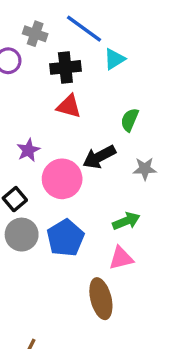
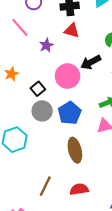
purple star: (28, 150) -> (46, 45), moved
brown ellipse: (101, 299) -> (75, 150), moved

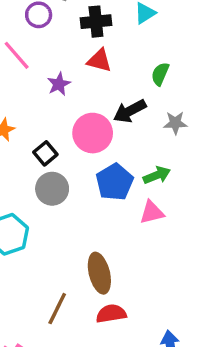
blue pentagon: (70, 113) -> (115, 182), moved
brown ellipse: (75, 150) -> (99, 273), moved

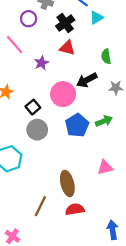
black cross: (96, 22) -> (65, 23), turned -30
green semicircle: (160, 74) -> (106, 56), turned -32
pink triangle: (152, 212) -> (105, 167), moved

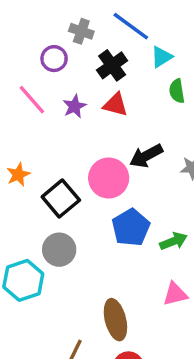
green semicircle: (106, 56) -> (177, 91), moved
purple star: (41, 63) -> (75, 106), moved
black square: (33, 107) -> (61, 198), size x1.5
green arrow: (104, 121) -> (173, 241), moved
gray circle: (37, 130) -> (59, 250), moved

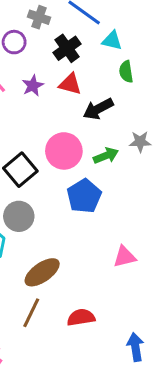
cyan triangle: (162, 57) -> (112, 41), turned 45
black arrow: (146, 156) -> (98, 109), moved
green arrow: (173, 241) -> (106, 156), moved
brown ellipse: (115, 320) -> (42, 272), moved, turned 69

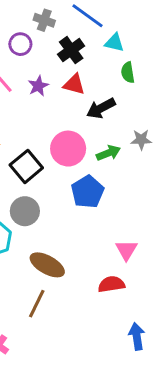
pink triangle: (125, 257) -> (126, 250), turned -45
brown ellipse: (42, 272) -> (47, 265), turned 64
red semicircle: (81, 317) -> (111, 284), moved

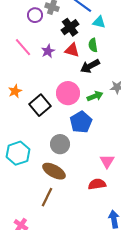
purple circle: (20, 44) -> (35, 15), moved
green semicircle: (128, 72) -> (93, 45), moved
gray circle: (25, 211) -> (60, 144), moved

